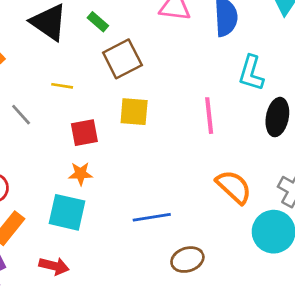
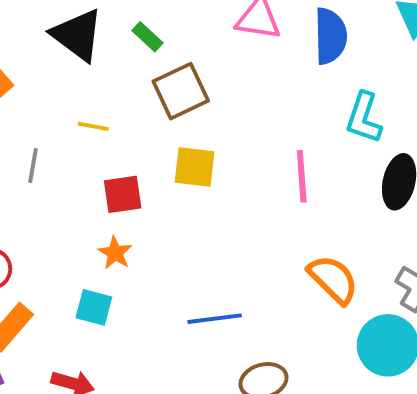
gray line: (21, 115) -> (33, 166), turned 50
orange star: (81, 174) -> (115, 253), turned 30
cyan square: (67, 212) -> (94, 307), size x0.7

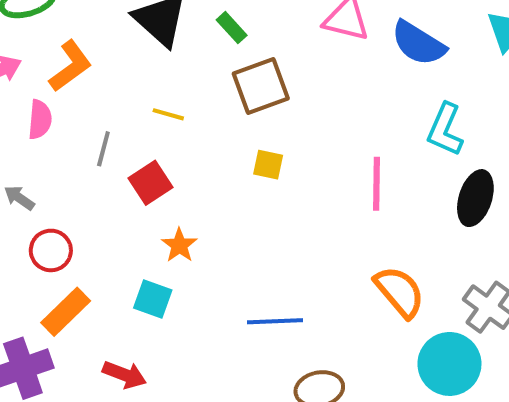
blue semicircle: (330, 36) -> (418, 43), turned 118
yellow square: (195, 167) -> (268, 165), size x0.7
red square: (123, 194) -> (151, 183), moved, turned -30

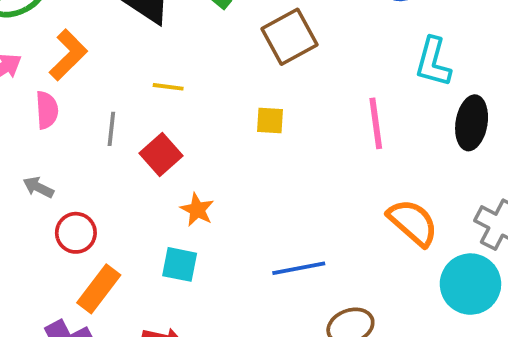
brown square: (261, 86) -> (290, 37), moved

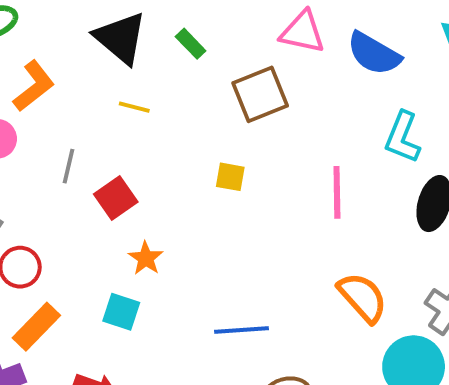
yellow line: (168, 87) -> (134, 107), moved

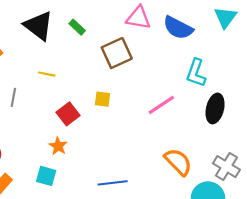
yellow line: (134, 107) -> (47, 74), moved
pink line: (337, 192) -> (161, 105), turned 60
red square: (116, 198) -> (68, 114), moved

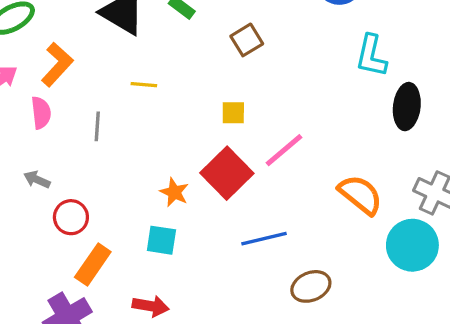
brown square: (117, 53) -> (247, 40), size x0.7
pink line: (161, 105) -> (284, 150), moved
red square: (68, 114) -> (227, 173), moved, size x1.4

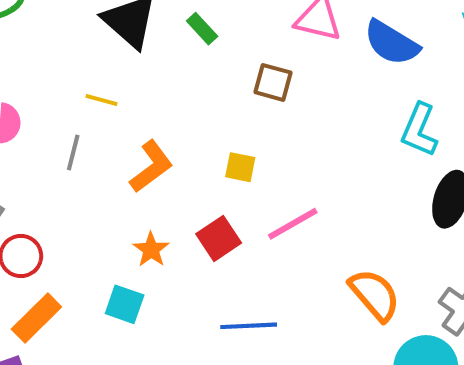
brown square: (247, 40) -> (273, 82), turned 36
orange L-shape: (57, 64) -> (151, 167), moved
yellow line: (144, 85) -> (101, 100), moved
red square: (227, 173) -> (219, 238), size x0.7

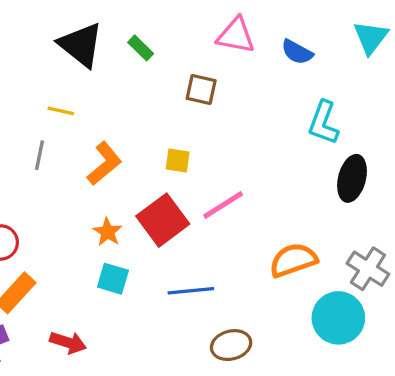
blue semicircle: (391, 43) -> (297, 52), size x0.7
red square: (219, 238) -> (163, 220), size x1.4
orange semicircle: (375, 295) -> (293, 260), turned -66
cyan square: (125, 304) -> (113, 279), moved

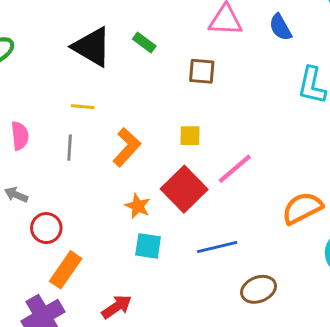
blue semicircle: (297, 52) -> (280, 27), turned 40
red arrow: (68, 342) -> (117, 307), turned -44

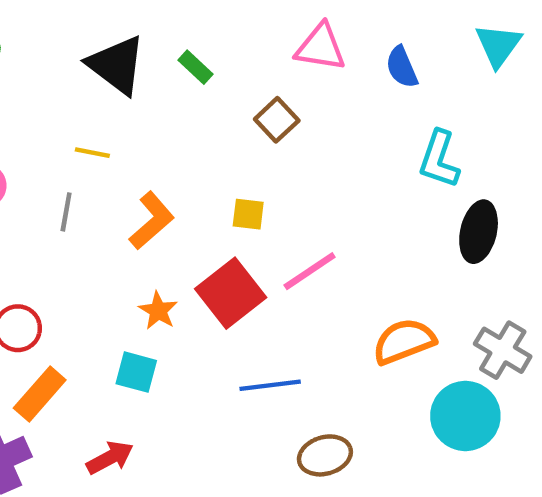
brown square: (202, 71) -> (277, 120), turned 36
cyan square: (148, 246) -> (136, 372), moved

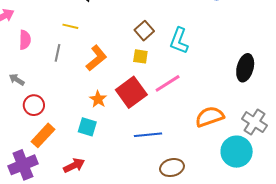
brown square: (277, 120) -> (144, 31), moved
cyan L-shape: (439, 159) -> (179, 41), moved

